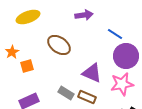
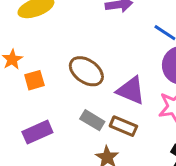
brown ellipse: (59, 45) -> (86, 71), moved

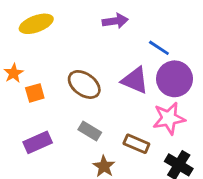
purple triangle: (131, 91) -> (135, 80), moved
brown rectangle: (123, 126) -> (136, 144), moved

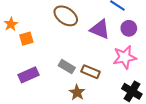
purple circle: (175, 79) -> (129, 28), size x0.6
brown ellipse: (84, 84) -> (66, 16), moved
brown rectangle: (136, 144) -> (91, 72), moved

